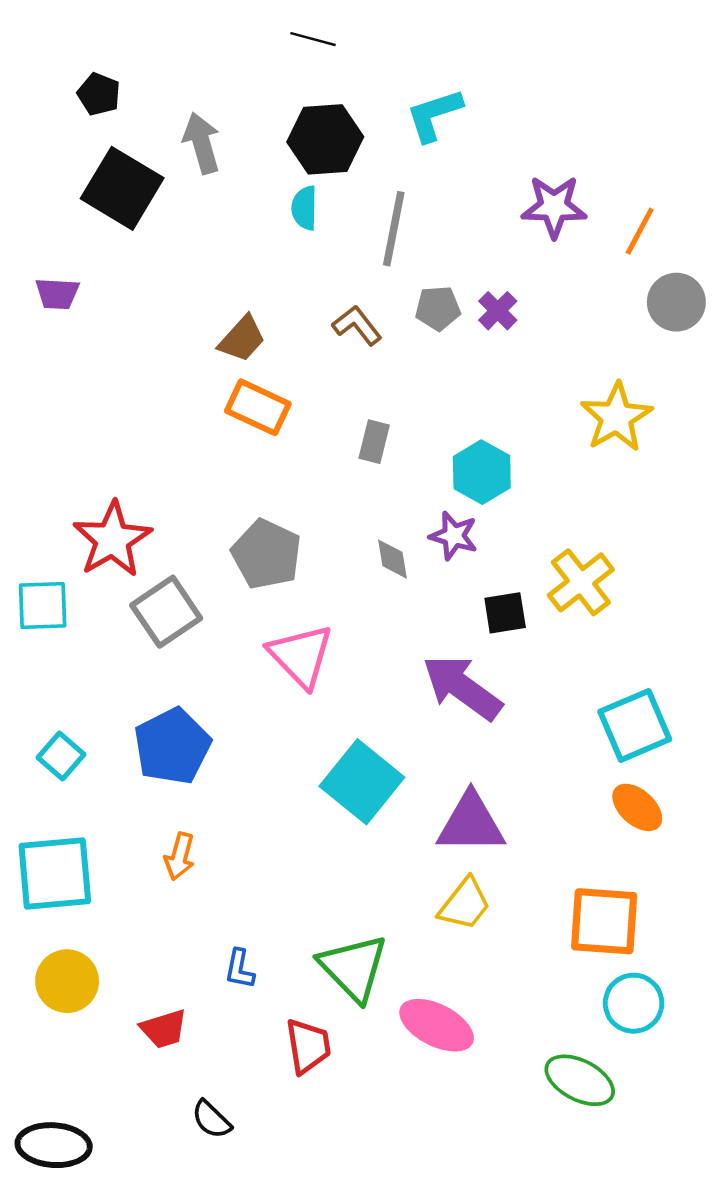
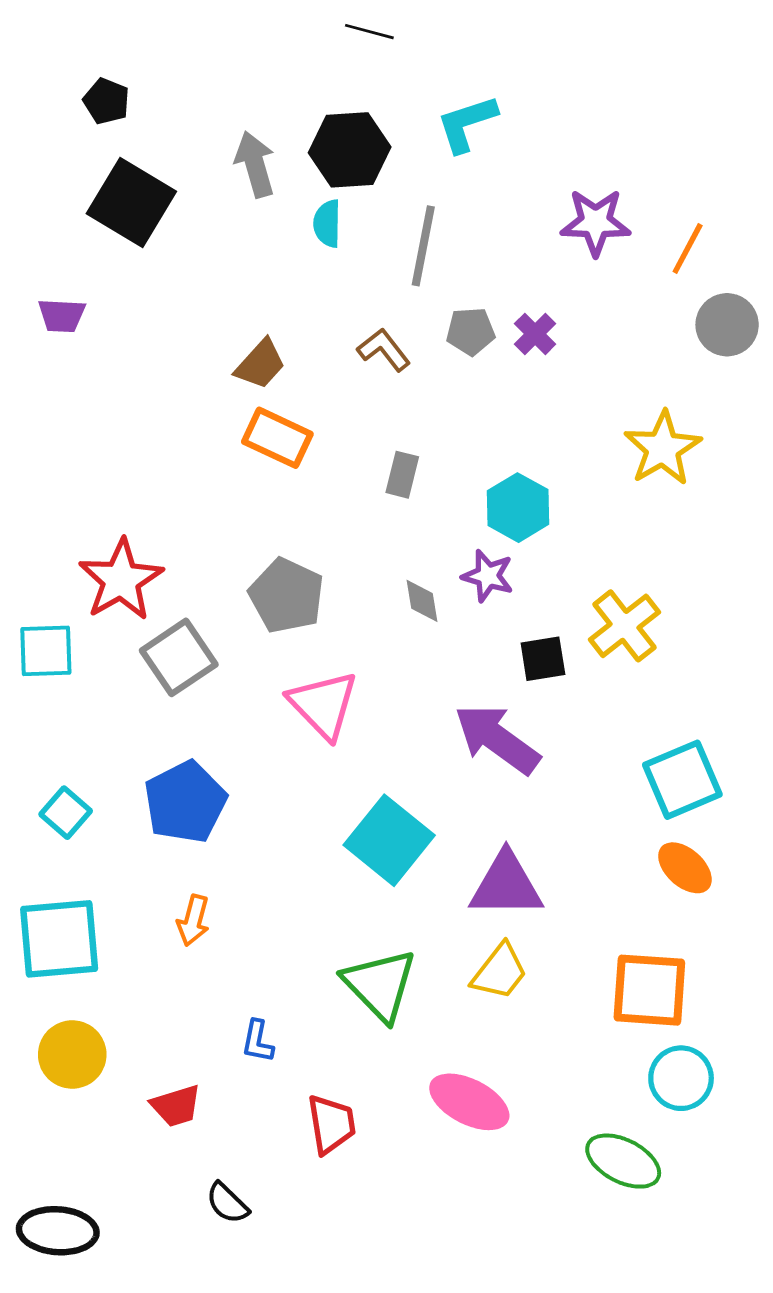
black line: (313, 39) -> (369, 32), moved
gray arrow: (202, 143) -> (255, 164), moved
green triangle: (353, 968) -> (380, 985), moved

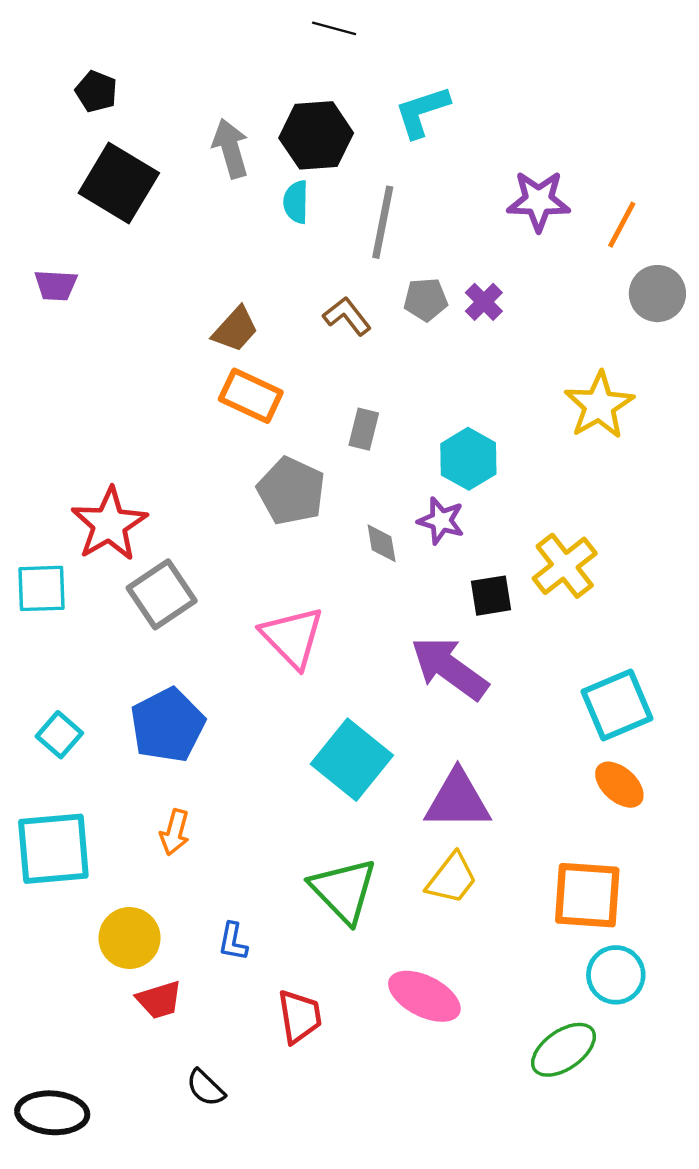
gray pentagon: (287, 596) -> (291, 491), moved
yellow circle: (72, 1055) -> (130, 938), moved
green ellipse: (623, 1161) -> (563, 1050), turned -62

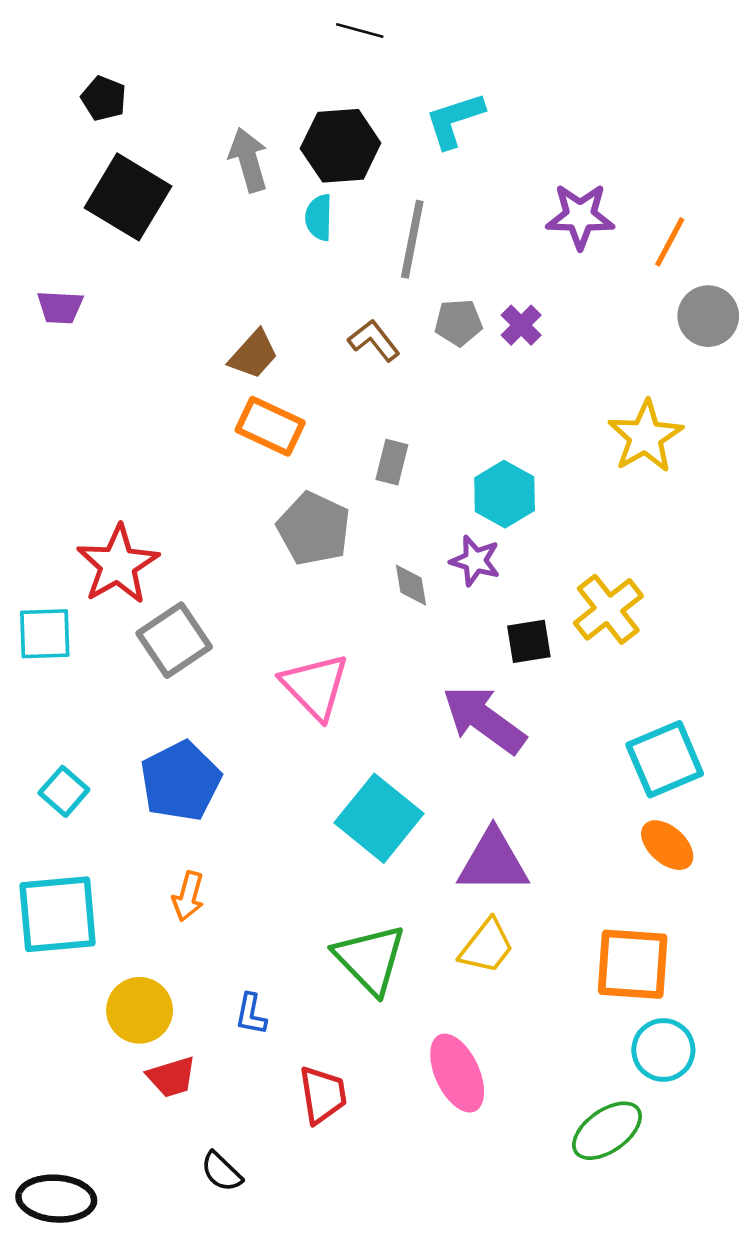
pink ellipse: (424, 996) -> (457, 1073), turned 38

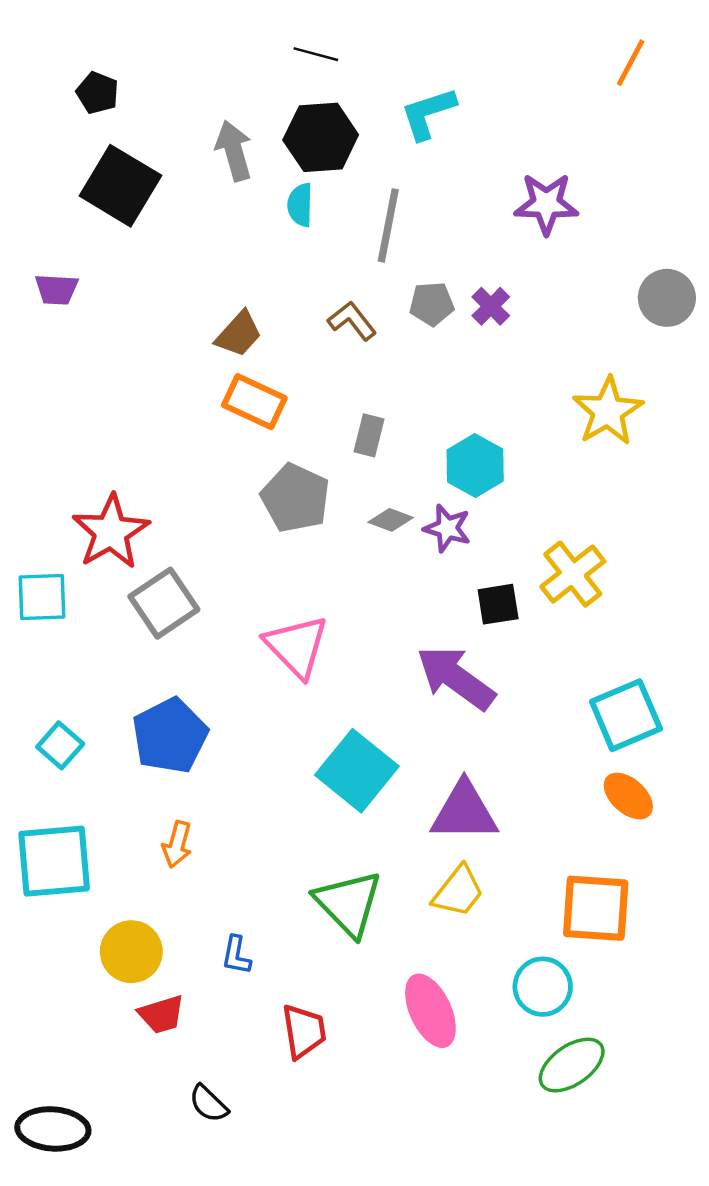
black line: (360, 30) -> (316, 54), moved
orange line: (670, 242) -> (631, 63), moved
gray diamond: (411, 585) -> (391, 520), moved, turned -60
cyan circle: (663, 1050) -> (543, 987), moved

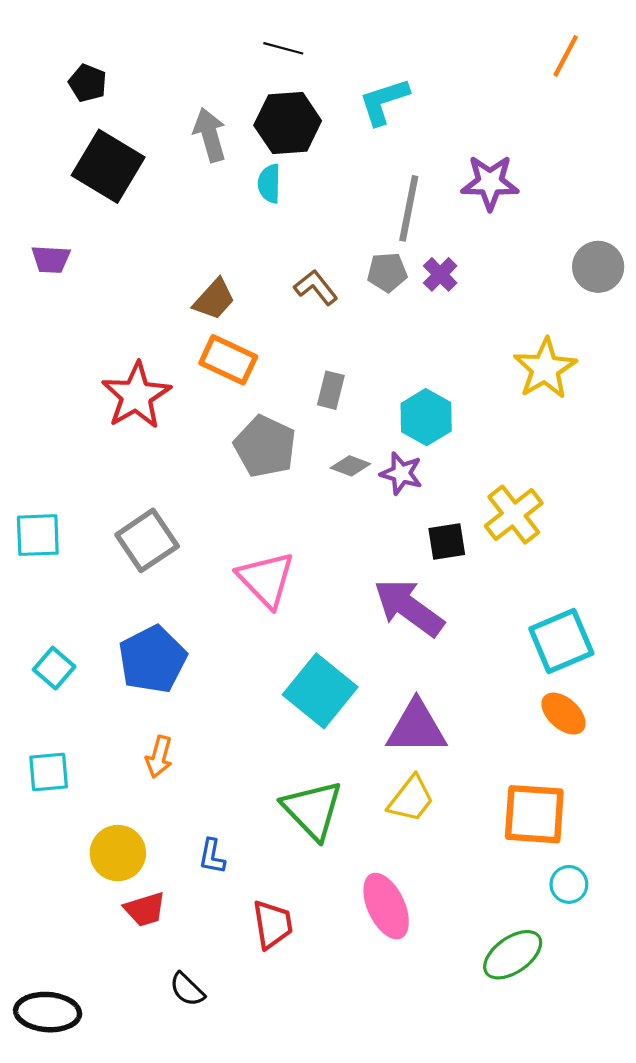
gray line: (388, 225) -> (409, 208), moved
red star: (111, 532) -> (136, 396), moved
cyan square: (54, 861) -> (49, 772), size x0.6
cyan circle: (543, 987) -> (569, 884), moved, size x0.7

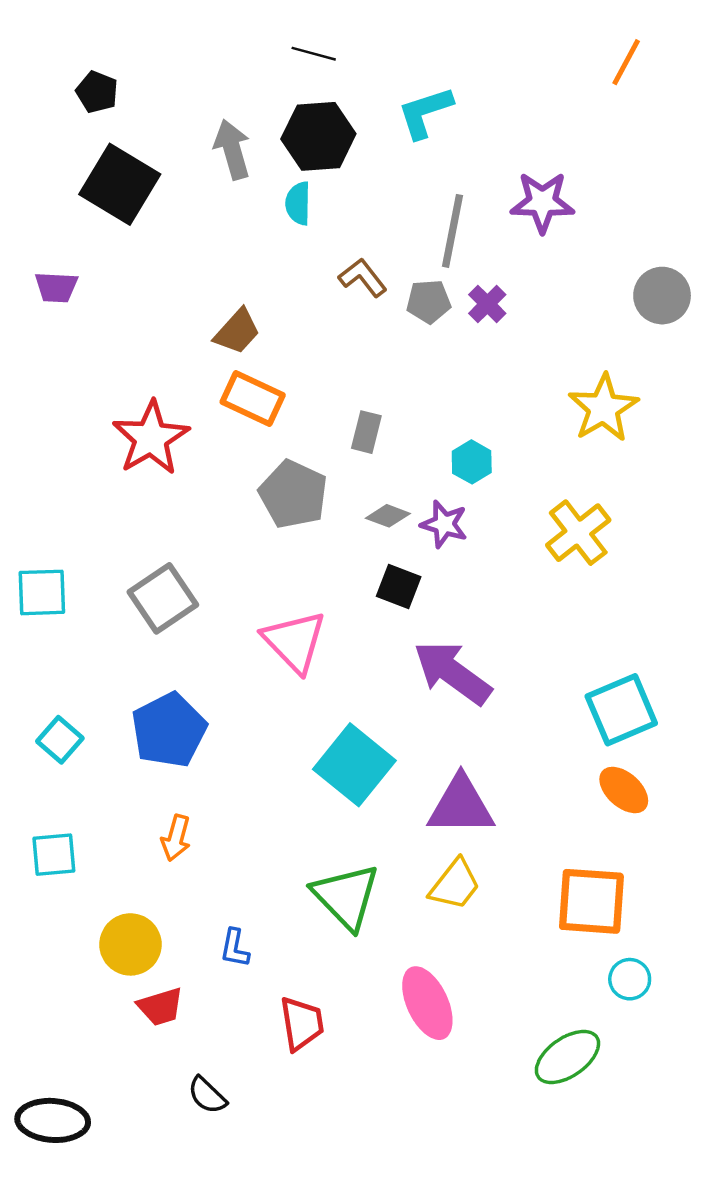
brown L-shape: (316, 287) -> (363, 278), moved
cyan hexagon: (426, 417) -> (472, 462), size x0.7
yellow cross: (514, 515) -> (578, 533), moved
black square: (447, 542) -> (399, 586), moved, turned 30

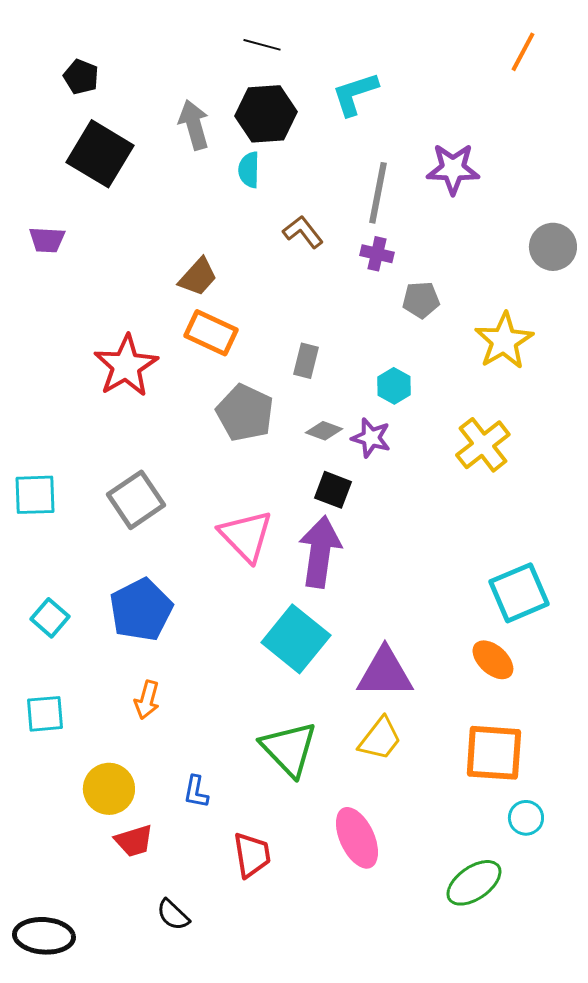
gray pentagon: (429, 302) -> (421, 300), moved
purple cross: (487, 304) -> (377, 254), moved, turned -32
purple arrow: (453, 673) -> (320, 552), moved, turned 62
orange ellipse: (624, 790) -> (493, 660), moved

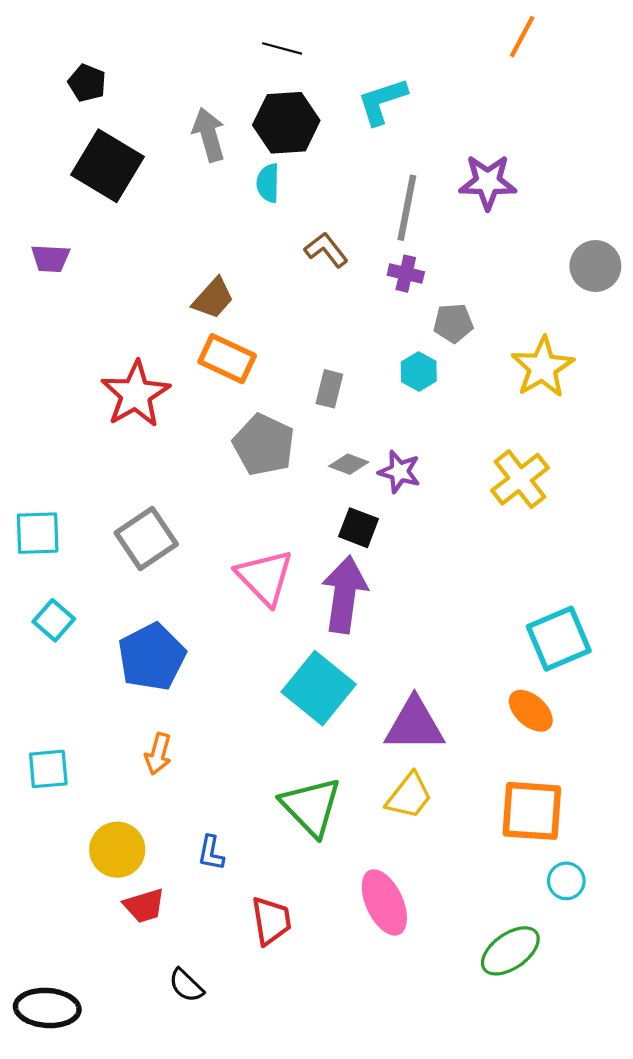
orange line: (523, 52) -> (522, 37), moved
cyan hexagon: (394, 386) -> (419, 372), moved
cyan square: (50, 618) -> (54, 620), moved

